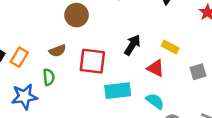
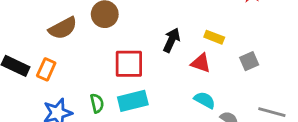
brown semicircle: (57, 51) -> (63, 28), moved, size x1.5
green semicircle: (49, 77) -> (97, 103), moved
cyan rectangle: (118, 91) -> (133, 101), moved

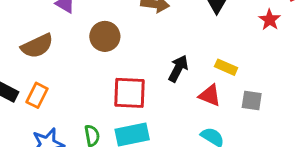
brown semicircle: (63, 28) -> (37, 46), moved
gray square: (249, 61) -> (252, 100), moved, turned 30

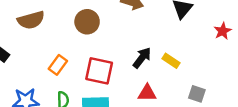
yellow rectangle: (226, 67) -> (171, 61), moved
orange rectangle: (37, 95) -> (58, 65), moved
red triangle: (210, 95) -> (147, 93), moved, turned -30

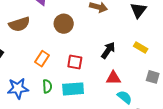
yellow rectangle: (171, 61) -> (141, 48), moved
red square: (99, 71) -> (75, 62), size x0.7

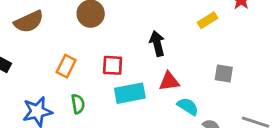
yellow rectangle: (141, 48) -> (208, 20), moved, turned -56
black arrow: (108, 50) -> (157, 44), turned -42
cyan rectangle: (73, 89) -> (130, 93), moved

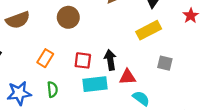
yellow rectangle: (208, 20) -> (149, 30), moved, size x1.5
black arrow: (157, 44) -> (110, 60), moved
gray square: (224, 73) -> (165, 63), moved

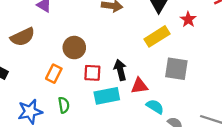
red star: (191, 16) -> (188, 19), moved
brown circle: (68, 17) -> (74, 48), moved
gray square: (165, 63) -> (176, 69), size x1.5

